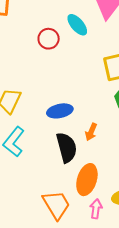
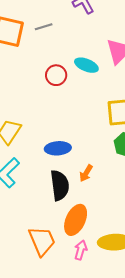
cyan ellipse: (77, 25) -> (86, 65), turned -35

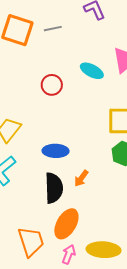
red circle: (56, 75) -> (52, 85), moved

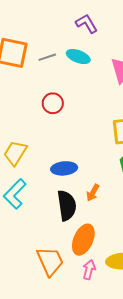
gray line: (53, 29) -> (47, 57), moved
cyan ellipse: (92, 71) -> (78, 57), moved

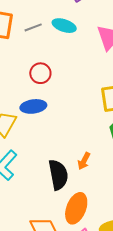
blue ellipse: (64, 168) -> (33, 106), moved

